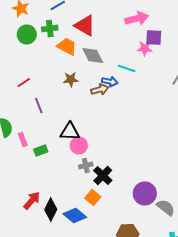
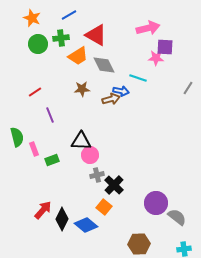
orange trapezoid: (67, 46) -> (78, 56), turned 120

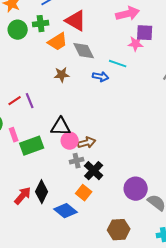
red line: (35, 92) -> (15, 101), moved
brown arrow: (111, 99) -> (87, 143), moved
green rectangle: (52, 160) -> (32, 146), size x1.6
black diamond: (62, 219) -> (42, 192), moved

